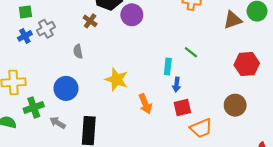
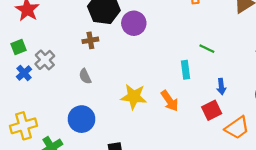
brown cross: (90, 21) -> (90, 40), turned -32
blue arrow: (177, 85) -> (221, 87), moved
orange arrow: (145, 104) -> (170, 101), moved

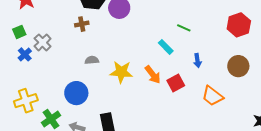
cyan rectangle: (186, 70) -> (166, 47), turned -35
gray semicircle: (85, 76) -> (92, 60), moved, turned 112
red square: (212, 110) -> (176, 83), moved
orange trapezoid: (237, 128) -> (212, 96), turned 75

